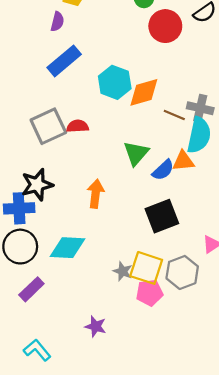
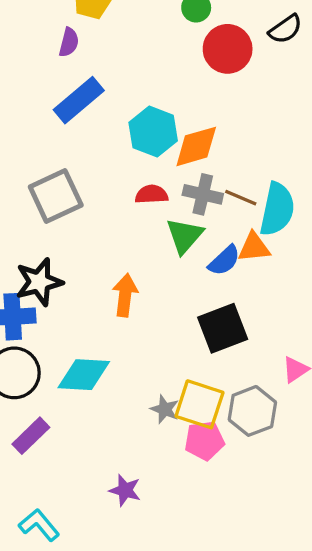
gray cross: (200, 108) -> (203, 194), moved
brown line: (174, 115) -> (241, 198), moved
red semicircle: (78, 126) -> (152, 194), moved

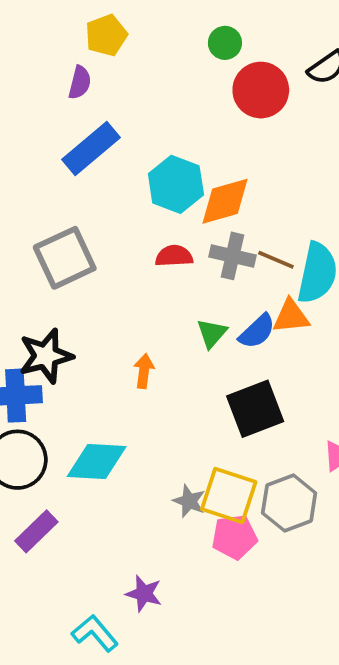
green triangle: (185, 236) -> (212, 333), moved, size x0.7
orange arrow: (125, 295) -> (144, 371), size x0.7
cyan L-shape: (39, 525) -> (95, 633), moved

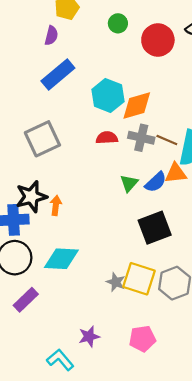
green circle: (225, 43) -> (118, 23), moved
orange arrow: (144, 371) -> (56, 205), moved
pink pentagon: (234, 537) -> (142, 339), moved
purple star: (144, 594) -> (89, 336), turned -30

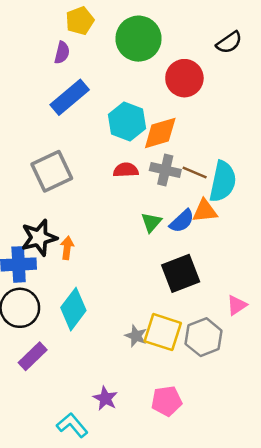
green circle: (118, 23) -> (138, 39), size x2.0
red circle: (158, 40) -> (184, 78), moved
cyan diamond: (61, 259) -> (73, 309), turned -56
purple star: (89, 336) -> (105, 398), turned -30

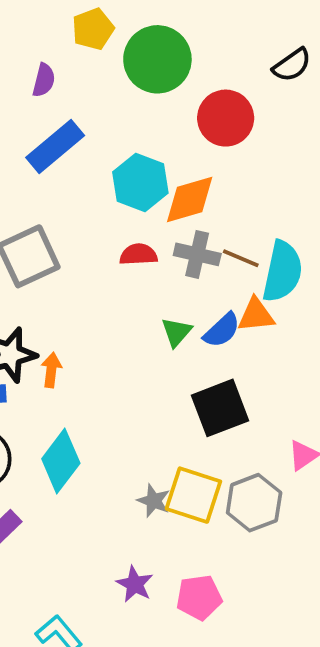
yellow pentagon: (80, 21) -> (93, 29), moved
purple star: (105, 398) -> (135, 584), moved

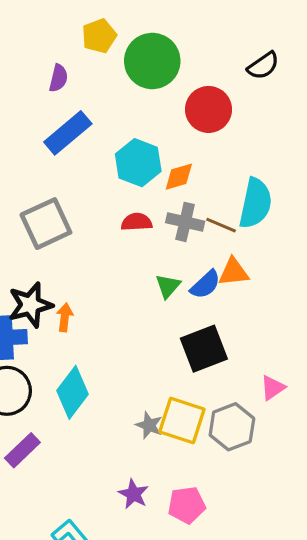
orange diamond: (190, 200) -> (179, 177), size x0.7
cyan semicircle: (282, 272) -> (255, 203), moved

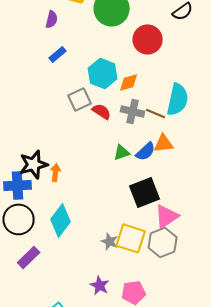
blue rectangle: (68, 133) -> (58, 54), size x0.6
red semicircle: (137, 222) -> (102, 111), turned 36
gray square: (46, 224) -> (80, 99), moved, size x0.7
green triangle: (168, 286) -> (122, 152), turned 30
pink triangle: (273, 388) -> (167, 216), moved, size x1.5

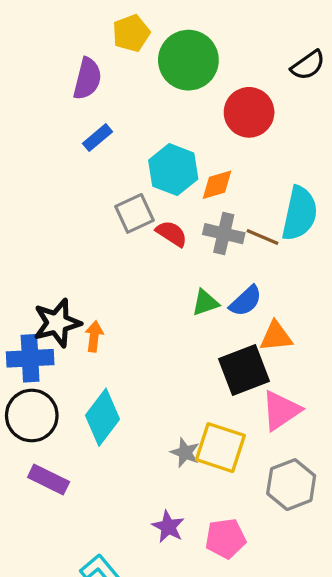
purple semicircle: (52, 19) -> (87, 79), size x1.4
orange triangle: (164, 143) -> (276, 336), moved
gray hexagon: (163, 242) -> (291, 485), moved
purple rectangle: (29, 257) -> (49, 480), turned 70

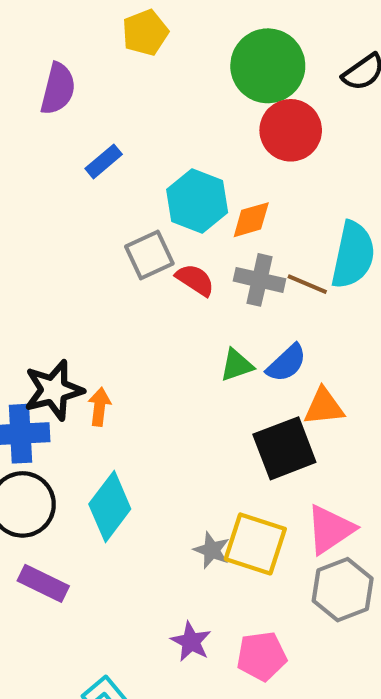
green circle: (188, 60) -> (268, 66), moved
purple semicircle: (87, 79) -> (58, 89), moved
pink triangle: (281, 410) -> (330, 529), moved

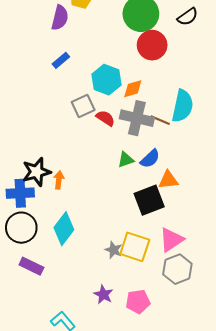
purple semicircle: (58, 89) -> (60, 18), moved
gray cross: (259, 280) -> (137, 118), size x1.4

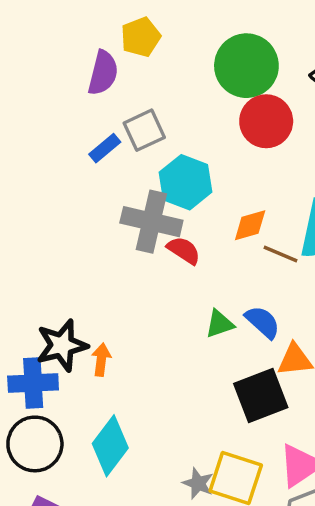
orange diamond: (133, 89) -> (250, 225), moved
gray square: (83, 106) -> (144, 130), moved
gray cross: (137, 118) -> (151, 222), moved
blue semicircle: (150, 159) -> (263, 322), turned -95

